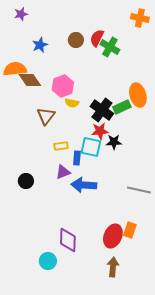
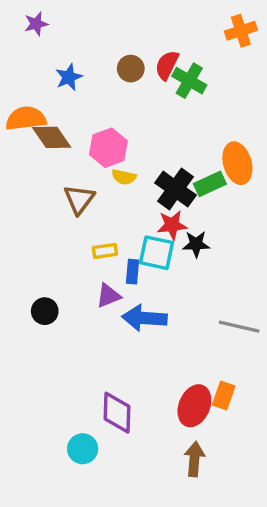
orange cross: (140, 18) -> (241, 31), turned -30

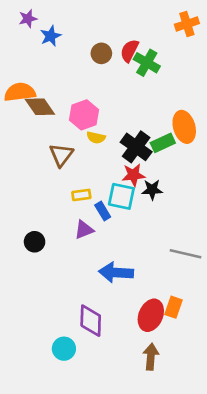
blue star: (69, 77) -> (51, 36), moved
blue rectangle: (132, 272) -> (103, 211), turned -36
blue arrow: (145, 318) -> (116, 272), moved

